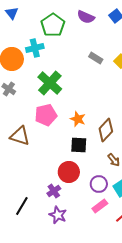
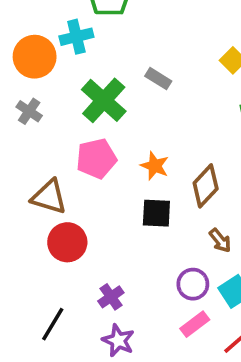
gray rectangle: (96, 58) -> (158, 79), moved
red circle: (69, 172) -> (67, 242), moved

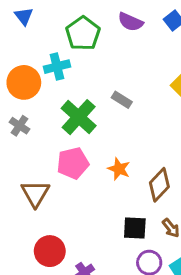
brown triangle: (49, 197) -> (35, 193), turned 44
black square: (156, 213) -> (135, 228), moved
red circle: (67, 242) -> (50, 251), moved

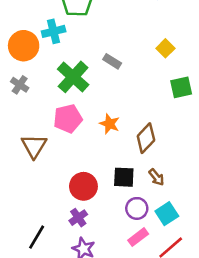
red circle: (50, 251) -> (83, 186), moved

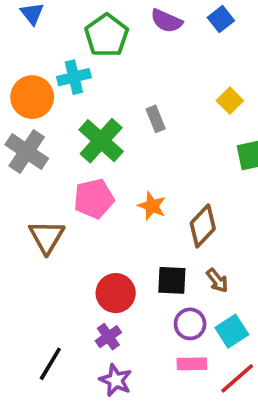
gray rectangle: (112, 61) -> (156, 119), turned 36
gray cross: (20, 85) -> (27, 152), size x1.6
pink rectangle: (138, 237) -> (192, 364), turned 36

